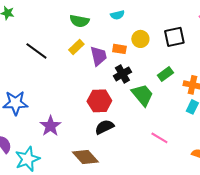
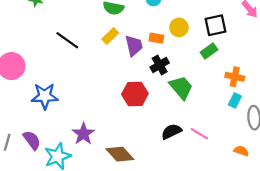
green rectangle: (165, 74) -> (209, 51), moved
purple star: (50, 126) -> (83, 134), moved
black semicircle: (104, 127) -> (171, 132), moved

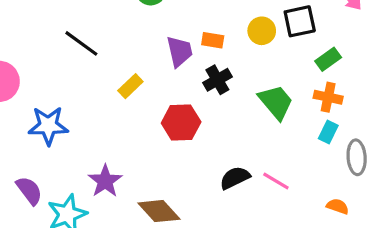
yellow circle: (179, 27) -> (262, 31), moved
yellow rectangle: (110, 36) -> (130, 86), moved
green rectangle: (209, 51) -> (328, 59), moved
green trapezoid: (181, 88) -> (276, 102), moved

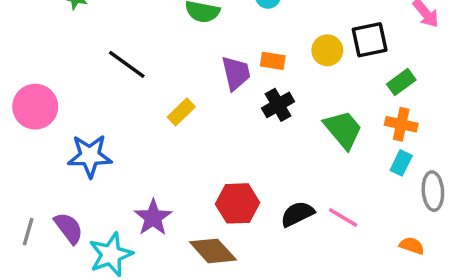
red hexagon: (181, 123) -> (238, 203), moved

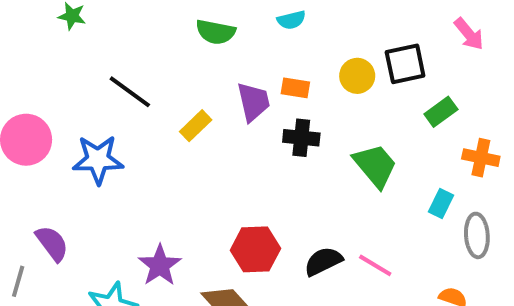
black cross: (278, 105) -> (301, 138), turned 36
yellow rectangle: (181, 112) -> (196, 126), moved
orange cross: (401, 124) -> (481, 158), moved
blue star: (90, 156) -> (98, 160), moved
purple semicircle: (69, 228) -> (52, 243), moved

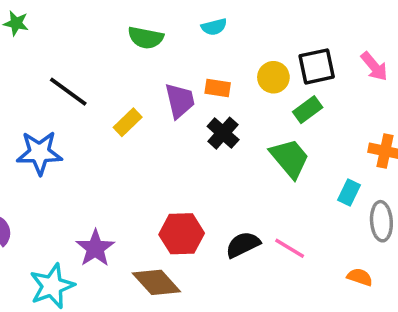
pink arrow: (469, 34) -> (374, 66), moved
green rectangle: (441, 112) -> (308, 110), moved
black cross: (301, 138) -> (223, 133), turned 36

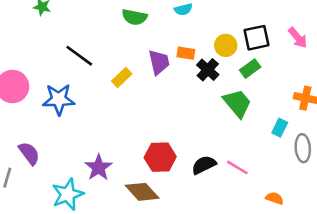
black cross: (223, 133) -> (208, 70), moved
orange semicircle: (360, 277) -> (275, 198), moved

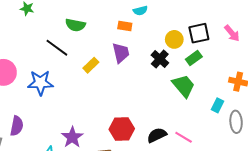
green semicircle: (134, 17) -> (75, 25), moved
orange rectangle: (186, 53) -> (125, 26), moved
purple semicircle: (29, 153) -> (17, 126), turned 48

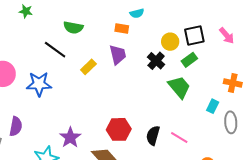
black semicircle: (157, 135) -> (153, 135), turned -48

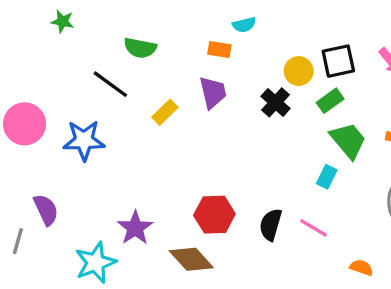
green trapezoid: (179, 87) -> (348, 140), moved
cyan rectangle: (213, 106) -> (327, 177), moved
purple semicircle: (16, 126) -> (46, 210), turned -36

